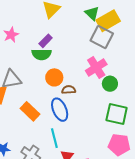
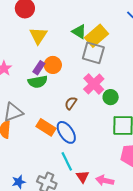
orange circle: (54, 77) -> (53, 65), moved
brown semicircle: (69, 90) -> (71, 103), moved, turned -40
orange rectangle: (30, 111) -> (46, 127), moved

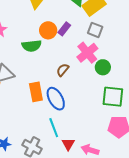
gray square: (93, 53) -> (95, 30), moved, size x0.7
purple rectangle: (39, 68) -> (64, 29), moved
orange rectangle: (46, 127) -> (36, 92), turned 42

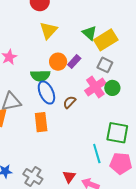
green circle: (103, 67) -> (112, 88), moved
blue ellipse: (56, 99) -> (46, 92), moved
cyan line: (54, 128) -> (97, 154), moved

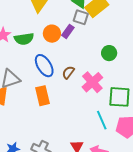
gray square: (105, 65) -> (81, 17), moved
green semicircle: (40, 76) -> (24, 39), moved
pink cross: (95, 87) -> (92, 82), moved

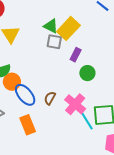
purple rectangle: (68, 31) -> (76, 55), moved
orange circle: (52, 34) -> (12, 82), moved
cyan line: (102, 120) -> (87, 121), moved

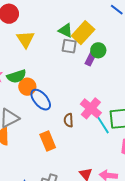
green circle: (87, 73) -> (98, 50), moved
brown semicircle: (50, 98) -> (69, 120), moved, turned -32
orange rectangle: (28, 125) -> (48, 141), moved

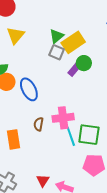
green triangle: (66, 30) -> (57, 36), turned 42
blue ellipse: (41, 100) -> (29, 89), moved
pink cross: (91, 108) -> (63, 118), turned 30

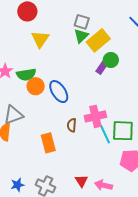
gray square: (57, 52) -> (82, 22), moved

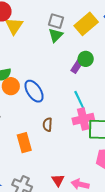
yellow triangle: (40, 39) -> (14, 26), moved
yellow rectangle: (98, 40) -> (86, 24), moved
pink cross: (95, 116) -> (83, 119), moved
cyan line: (105, 134) -> (79, 100), moved

